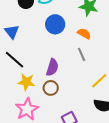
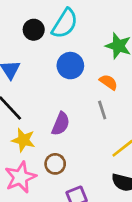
brown circle: (51, 88) -> (55, 164), moved

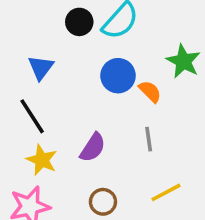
orange semicircle: (108, 82) -> (150, 91), moved
brown circle: (55, 164) -> (103, 202), moved

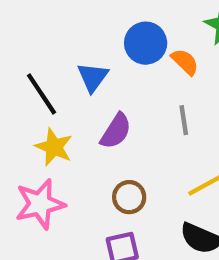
blue triangle: (41, 68) -> (93, 77), moved

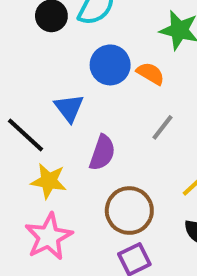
gray line: (184, 120) -> (162, 127), turned 60
brown circle: (129, 197) -> (129, 211), size x1.5

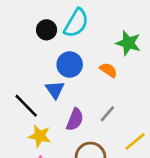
blue circle: (110, 65) -> (70, 65), moved
gray line: (162, 127) -> (107, 114), moved

